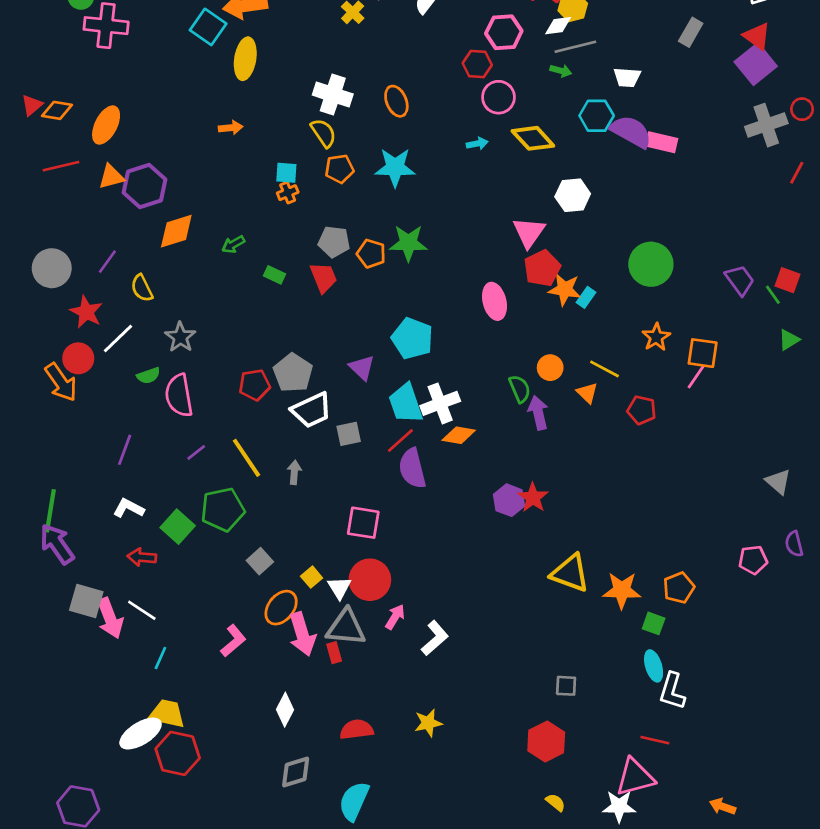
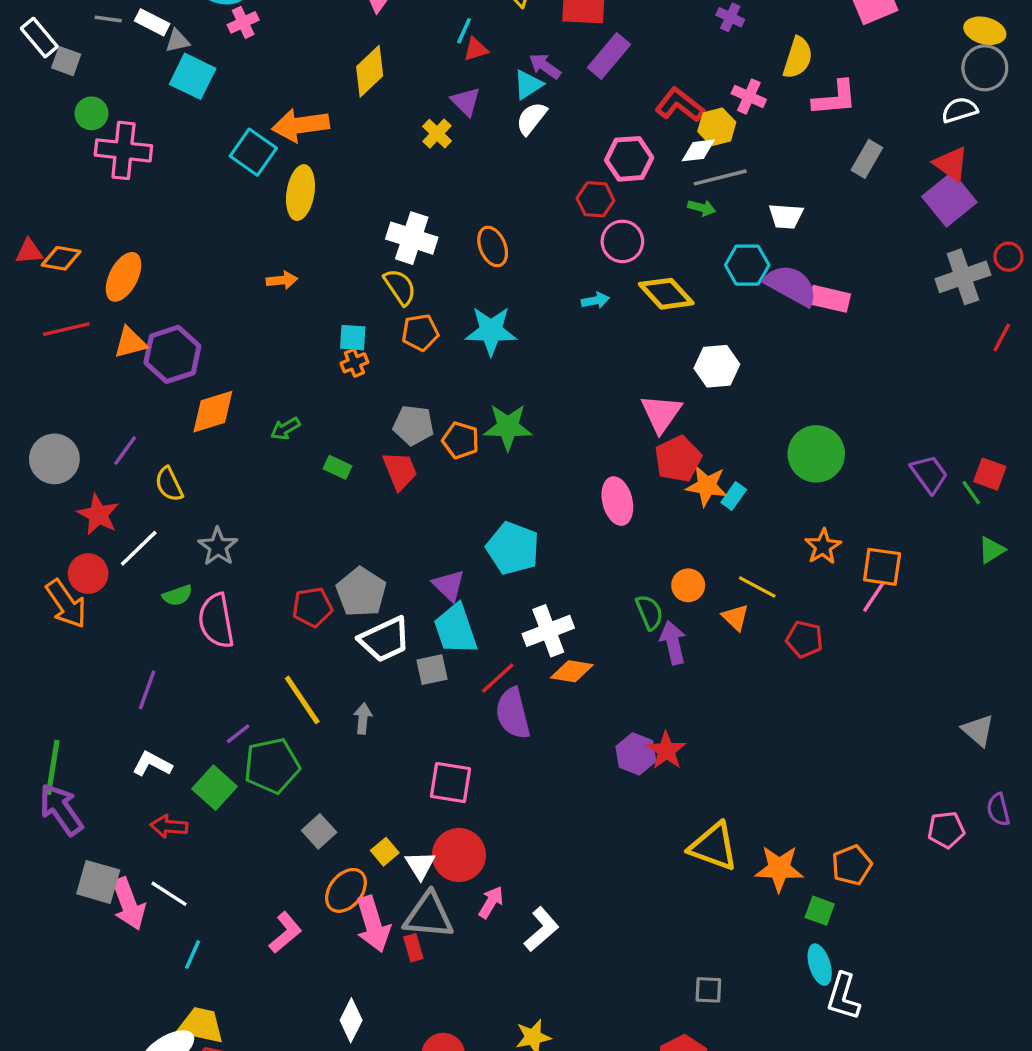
red triangle: (32, 105) -> (29, 252), turned 35
cyan trapezoid: (406, 403) -> (456, 629), moved
purple line: (196, 452) -> (238, 734), moved

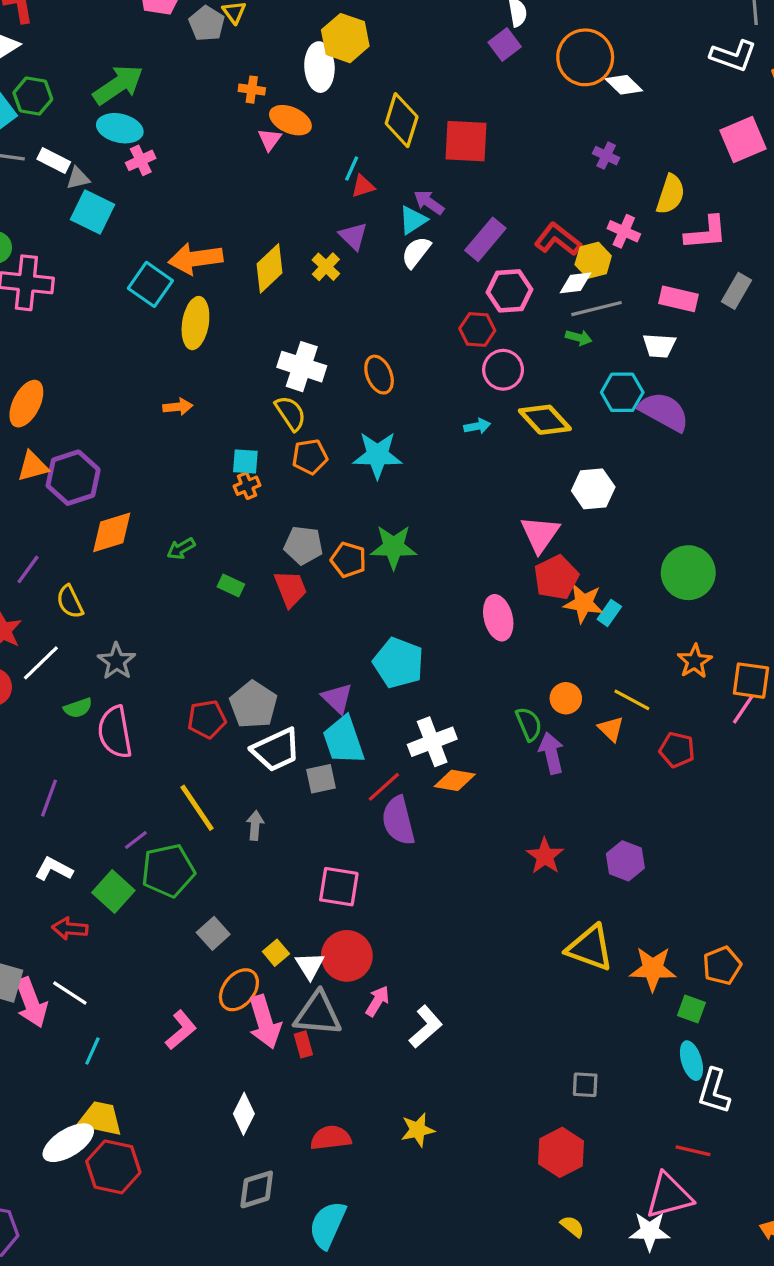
purple rectangle: (609, 56) -> (485, 239), moved
yellow diamond: (370, 71) -> (270, 268), moved
pink rectangle: (830, 299) -> (679, 299), moved
purple hexagon: (636, 754) -> (625, 861), moved

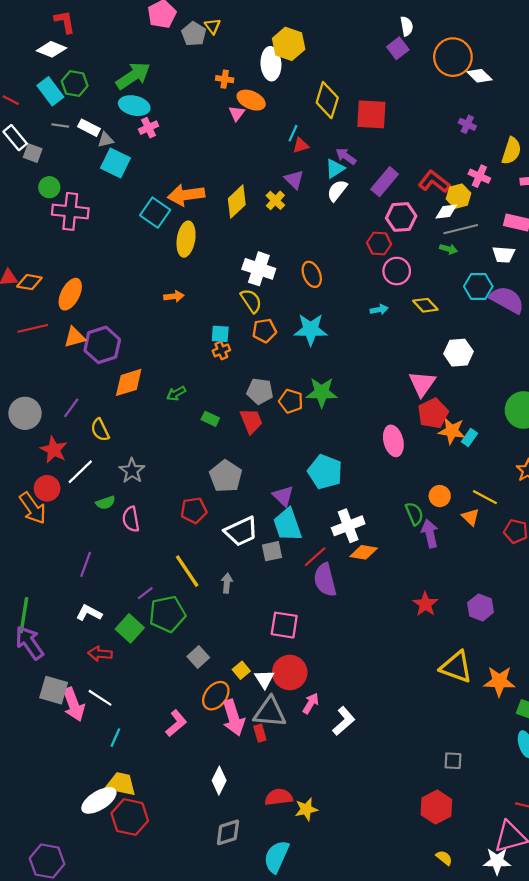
yellow diamond: (545, 420) -> (425, 305), size x0.7
gray pentagon: (253, 705) -> (226, 476), moved
pink semicircle: (115, 732) -> (131, 519), size x0.7
yellow star: (418, 1130) -> (306, 809), moved

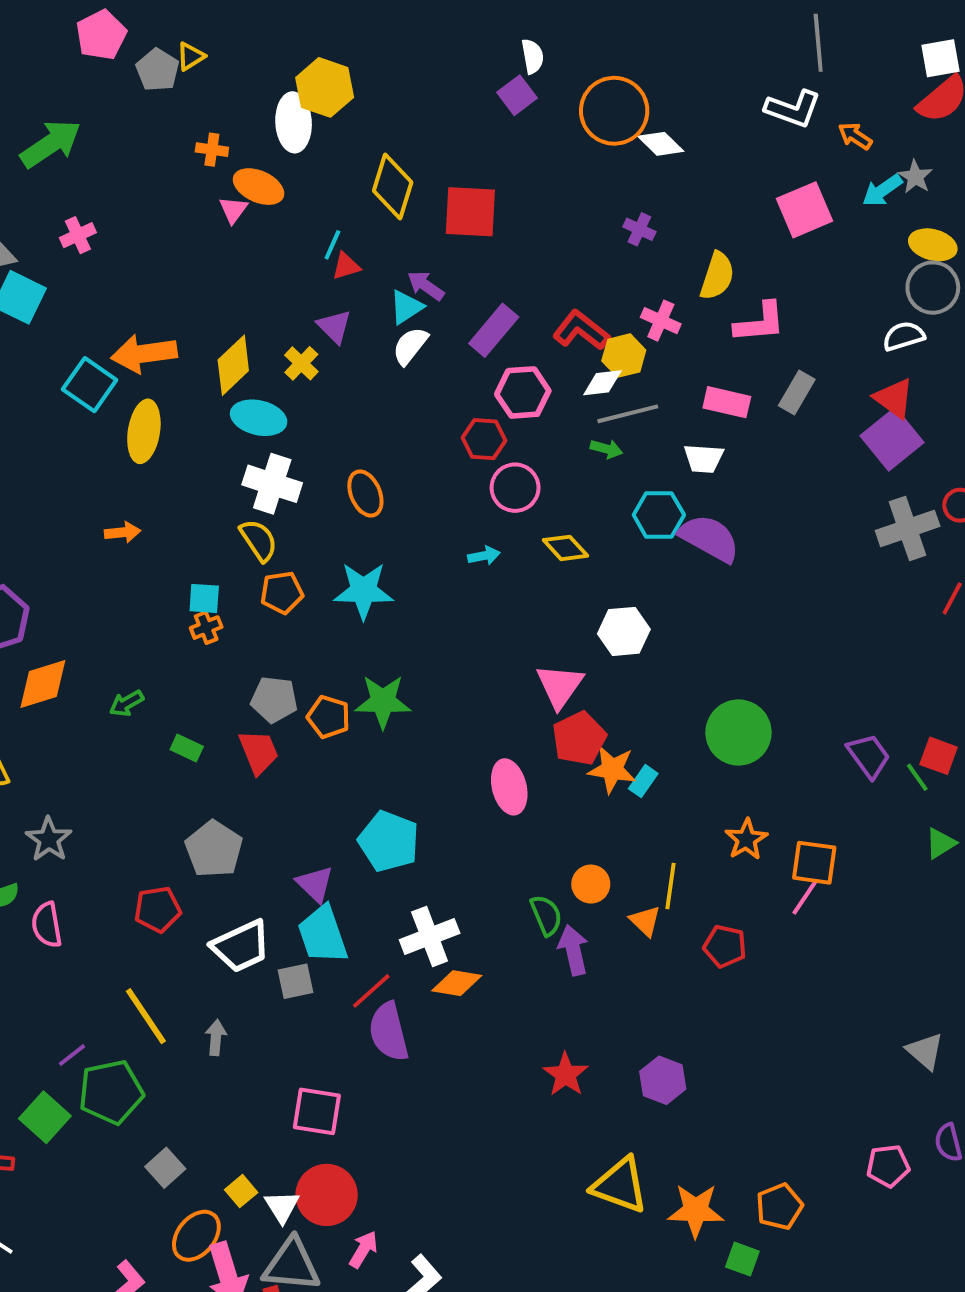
yellow triangle: (213, 26) -> (191, 56), turned 35
cyan ellipse: (134, 106) -> (259, 418), moved
yellow line: (485, 497) -> (670, 886), turned 70

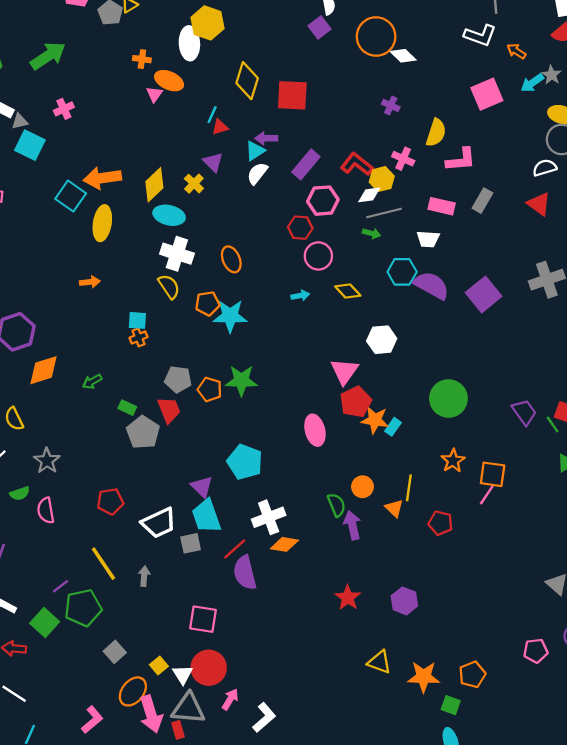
purple arrow: (426, 286) -> (266, 138), turned -35
purple square: (892, 439) -> (484, 294), moved
orange pentagon: (282, 593) -> (208, 303), moved
gray pentagon: (214, 849) -> (143, 432), moved
yellow triangle: (620, 1185) -> (379, 662), size x0.7

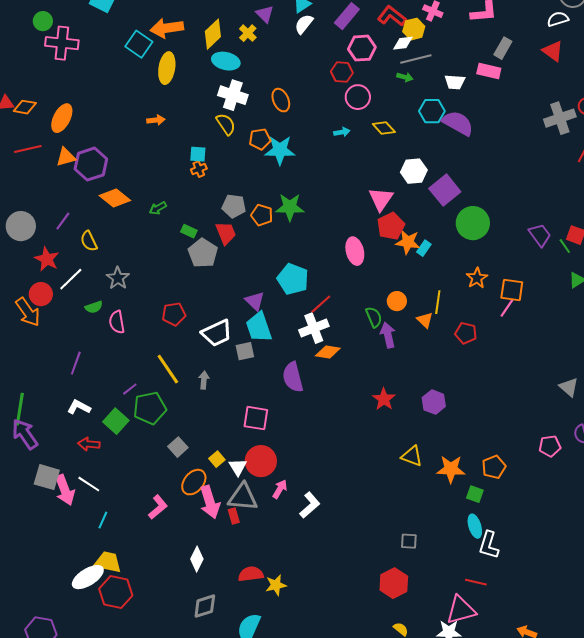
pink rectangle: (442, 206) -> (489, 71), moved
purple square: (484, 294) -> (445, 190), moved
orange diamond: (43, 370) -> (115, 198), turned 56
red line: (235, 549) -> (321, 304), moved

